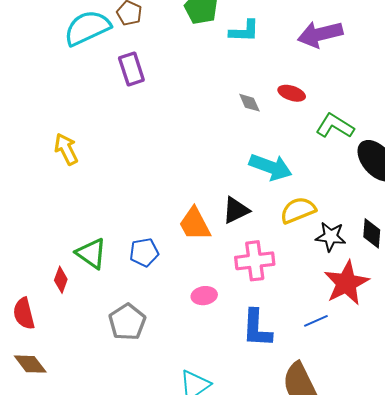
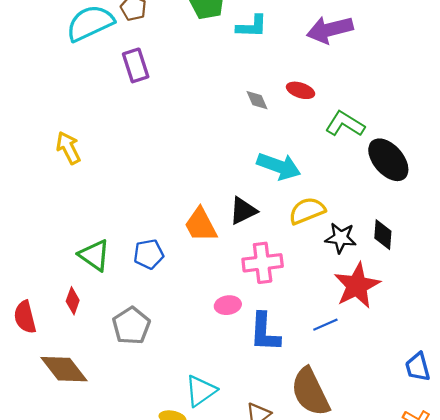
red diamond: (61, 280) -> (73, 301), moved
pink ellipse: (204, 296) -> (228, 305), moved
brown diamond: (30, 364) -> (64, 369), moved, size x1.4

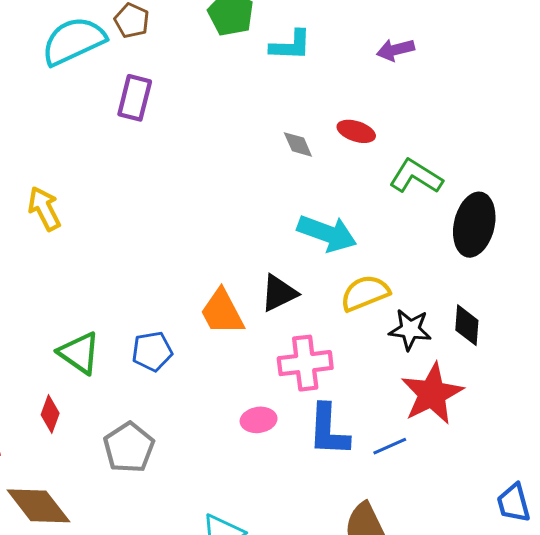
purple arrow: (330, 30) -> (396, 50), size x0.6
purple rectangle: (136, 65) -> (135, 98), turned 32
black ellipse: (388, 160) -> (474, 225), turned 54
blue L-shape: (265, 332) -> (329, 430), moved

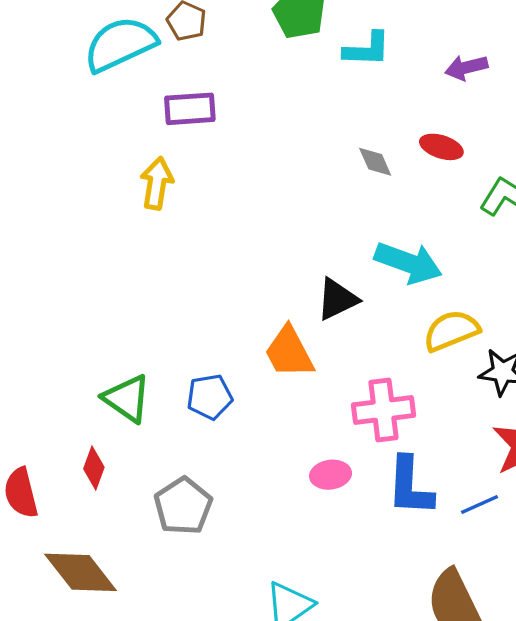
purple arrow: (396, 50) -> (466, 67), moved
purple rectangle: (135, 98) -> (190, 109), turned 72
yellow arrow: (44, 209) -> (157, 183), moved, turned 36
black triangle: (279, 293) -> (337, 299), moved

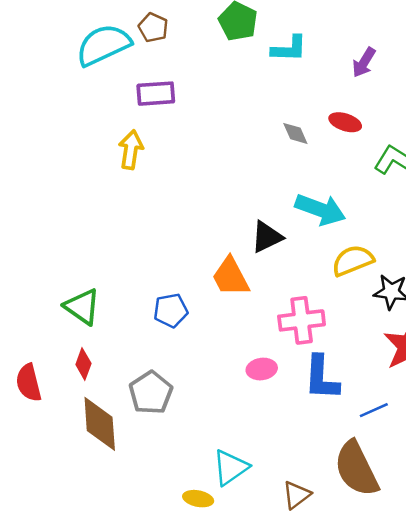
purple arrow: (466, 67) -> (364, 62), turned -44
green triangle: (127, 398) -> (82, 307), moved
blue line: (479, 504) -> (374, 410), moved
brown diamond: (81, 572) -> (100, 424), moved, turned 34

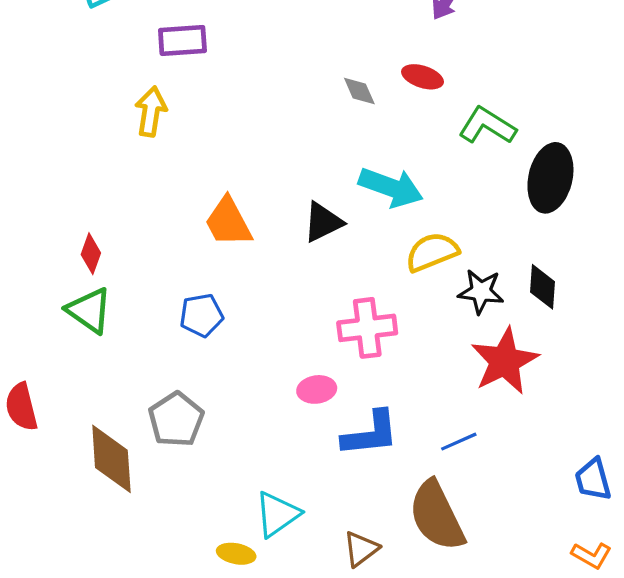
orange trapezoid: (231, 277) -> (228, 222), moved
red diamond: (83, 364) -> (91, 254), moved
blue L-shape: (321, 378) -> (370, 434), moved, turned -99

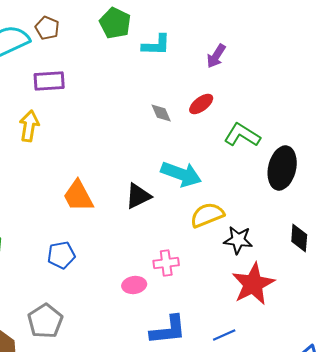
red ellipse: (422, 77) -> (201, 104), turned -55
black diamond: (543, 287) -> (299, 238), moved
pink cross: (367, 328) -> (166, 263), size x0.7
pink ellipse: (317, 389) -> (134, 285), moved

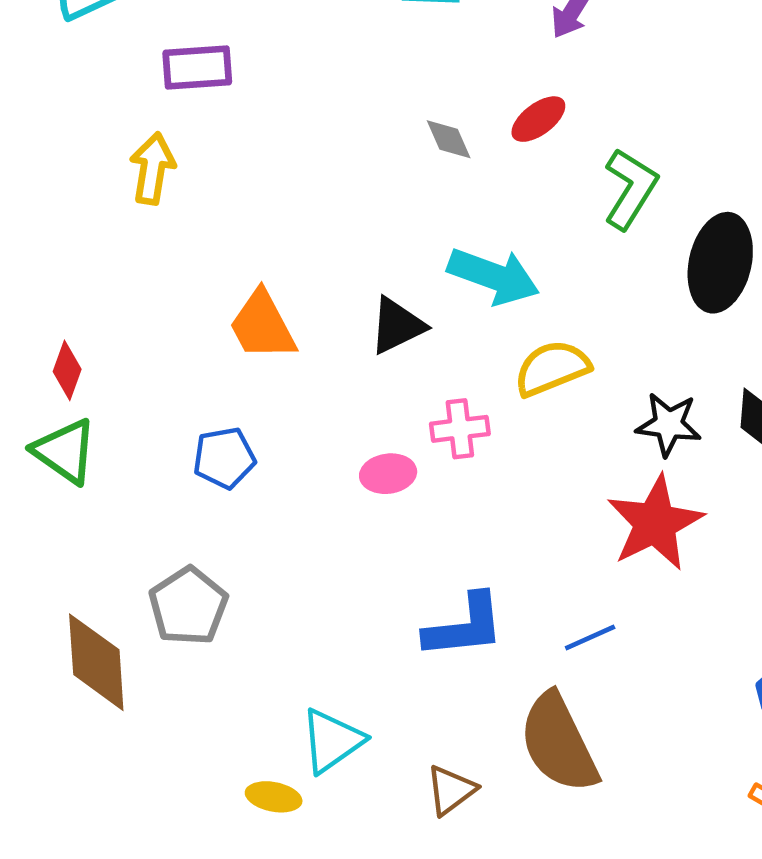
green L-shape: (242, 135) -> (630, 189), turned 90
black star: (238, 240) -> (669, 424), moved
pink cross: (166, 263) -> (460, 429), moved
pink ellipse: (134, 285) -> (388, 474), moved

